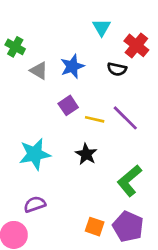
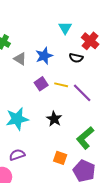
yellow line: (95, 119) -> (61, 85), moved
orange square: (95, 227) -> (60, 158), moved

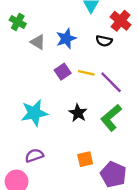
green L-shape: (85, 138) -> (111, 118), moved
orange square: (60, 158) -> (85, 159), turned -32

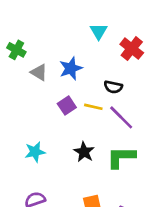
black semicircle: (104, 41) -> (113, 87), moved
cyan star: (34, 113) -> (35, 152), size x0.7
green L-shape: (111, 118) -> (121, 157), turned 40

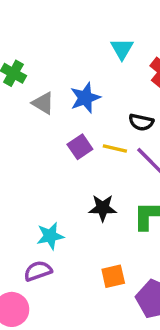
cyan star: (35, 152) -> (50, 236), moved
black star: (84, 152) -> (103, 208), turned -30

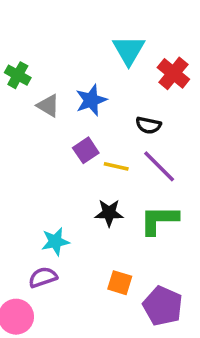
cyan triangle: (122, 49) -> (129, 50), size x1.4
yellow line: (115, 148) -> (116, 166), moved
orange square: (113, 276) -> (120, 283), turned 30

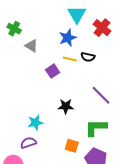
blue star: (91, 100) -> (68, 38), moved
yellow line: (116, 166) -> (70, 59), moved
purple line: (159, 166) -> (101, 95), moved
green L-shape: (159, 220) -> (96, 128), moved

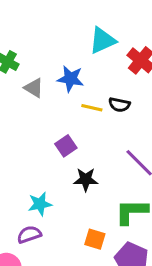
cyan triangle: (77, 15) -> (103, 40), turned 36
blue star: (68, 38) -> (70, 79), moved, turned 30
purple square: (53, 71) -> (66, 146), moved

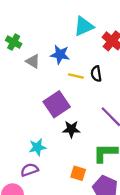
black semicircle: (119, 105) -> (96, 74), turned 70
purple square: (66, 146) -> (57, 104), size x1.6

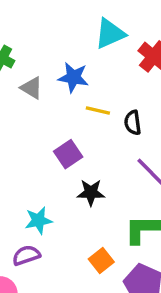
black semicircle: (96, 74) -> (133, 123), moved
purple square: (57, 104) -> (68, 154), size x0.7
orange square: (78, 173) -> (101, 261), turned 35

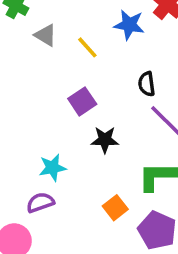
blue star: (73, 77) -> (129, 25), moved
yellow line: (98, 110) -> (87, 47), moved, turned 35
black semicircle: (133, 123) -> (147, 84), moved

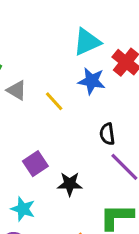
purple square: (82, 101) -> (35, 164), moved
cyan star: (53, 168) -> (23, 209), turned 30

